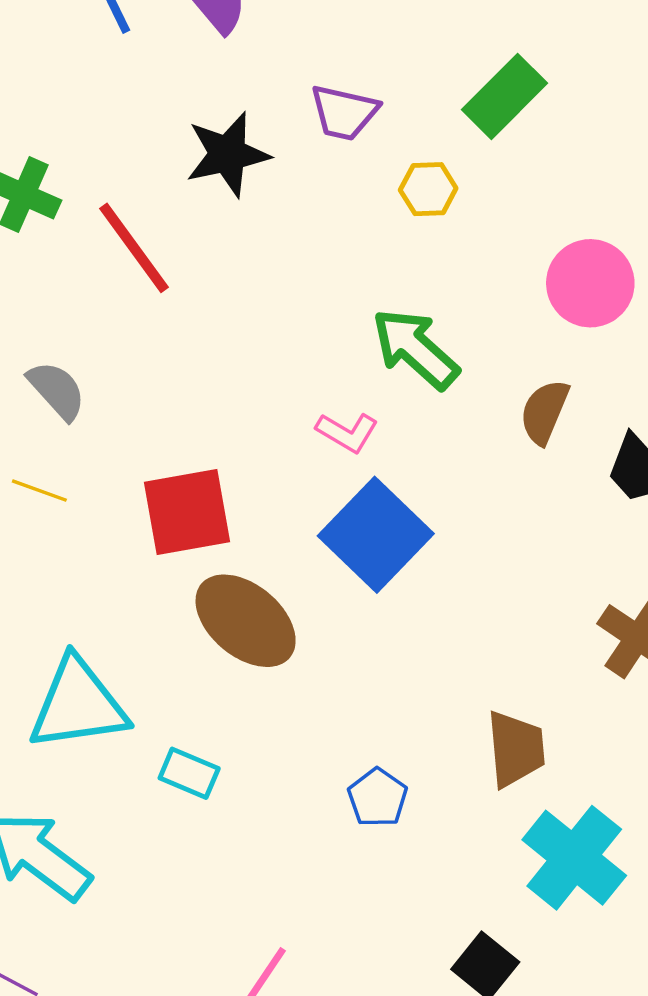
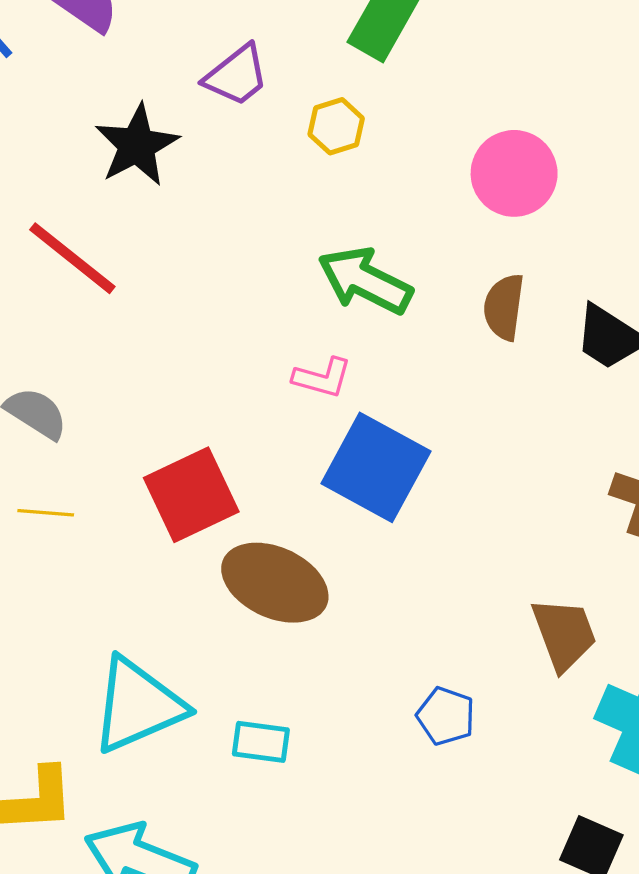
purple trapezoid: (344, 112) -> (236, 75), turned -36

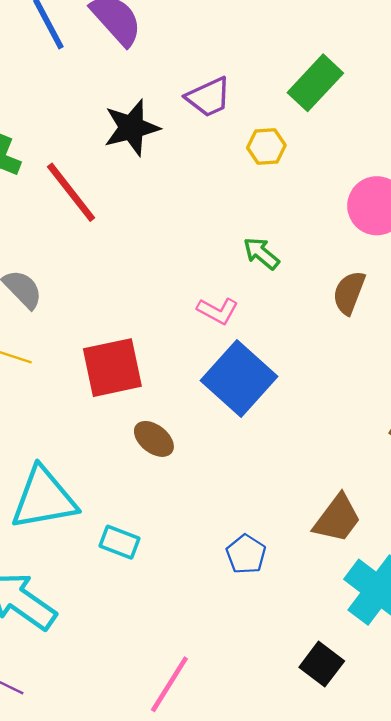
green arrow: (365, 281) -> (261, 253), size x0.6
brown ellipse: (275, 583) -> (154, 439), size x0.6
brown trapezoid: (564, 634) -> (337, 519), turned 44

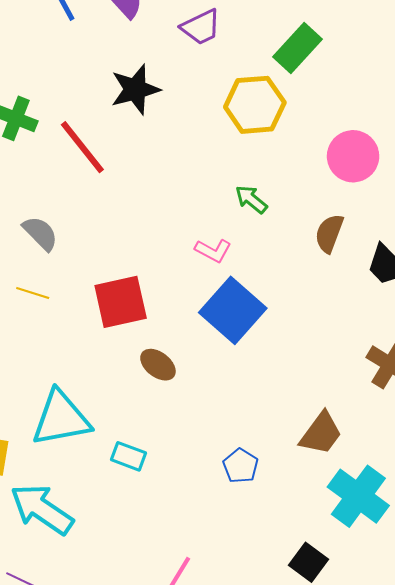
purple trapezoid: (208, 97) -> (201, 27), moved
yellow hexagon: (266, 146) -> (255, 105), size x1.8

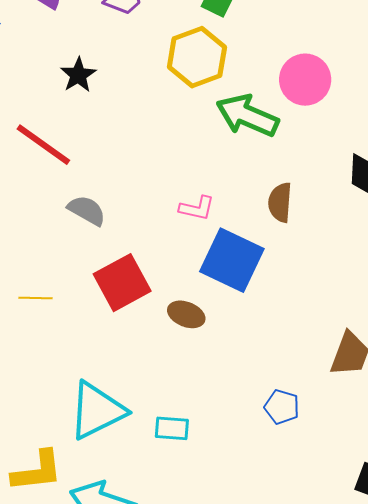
black star: (135, 89) -> (78, 75), size x0.7
green arrow: (251, 199) -> (247, 116), moved, size x1.8
gray semicircle: (40, 233) -> (87, 210), moved
brown semicircle: (329, 233) -> (280, 202), moved
brown ellipse: (158, 365) -> (186, 314), moved

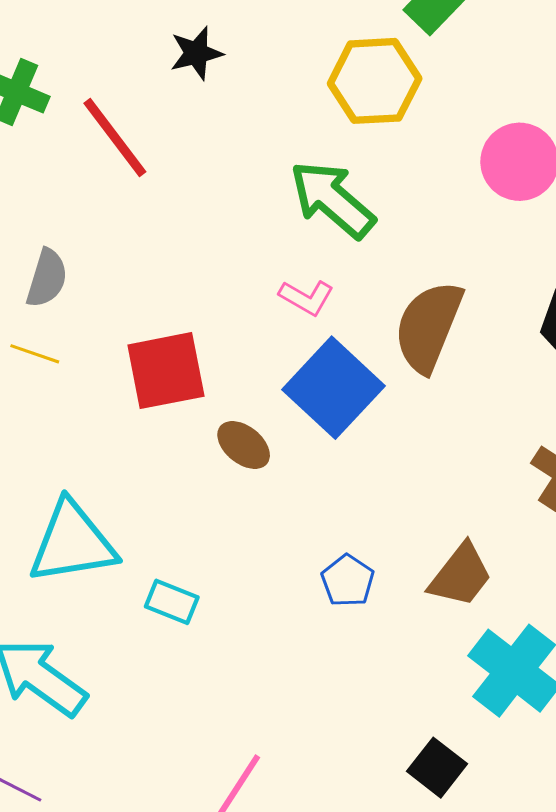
green arrow: (247, 116) -> (332, 199), moved
brown semicircle: (280, 202) -> (428, 327), size x1.6
gray semicircle: (87, 210) -> (47, 278), moved, turned 60
blue pentagon: (282, 407) -> (348, 581), moved

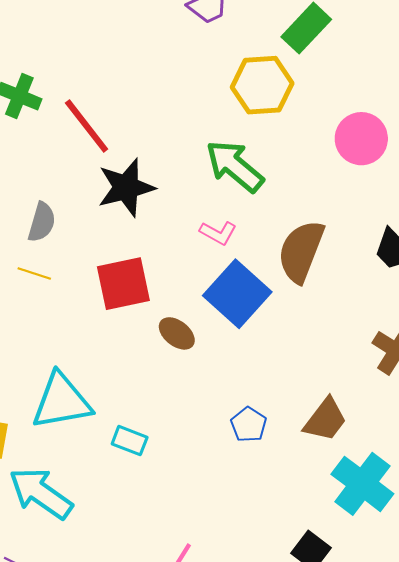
black star: (196, 53) -> (126, 187), moved, size x1.6

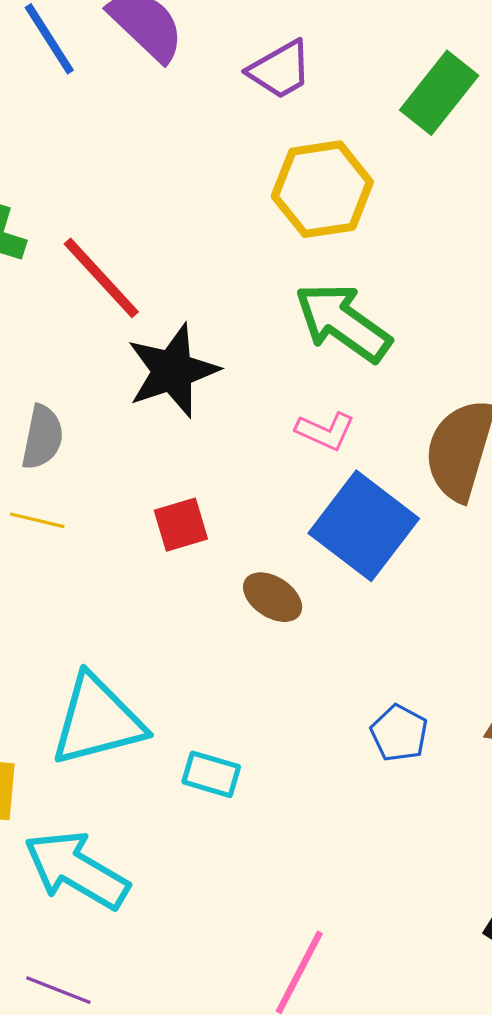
yellow hexagon: (262, 85) -> (322, 189), moved
red square: (123, 284) -> (181, 525), size x0.6

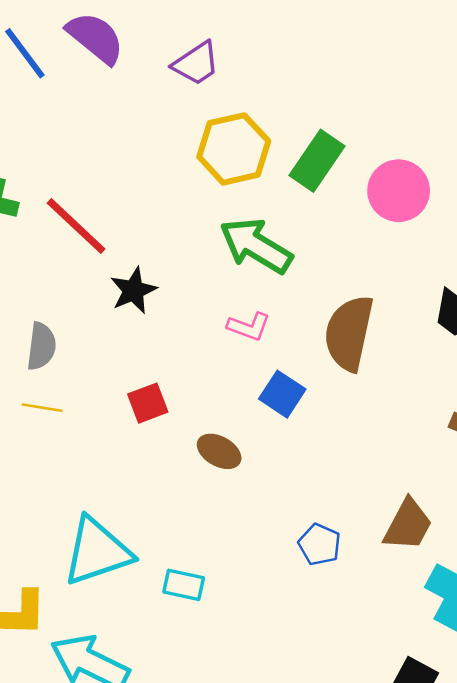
green rectangle: (439, 93) -> (317, 161), moved
black star: (173, 371) -> (133, 290), size x0.7
blue square: (364, 526) -> (282, 394), size x0.6

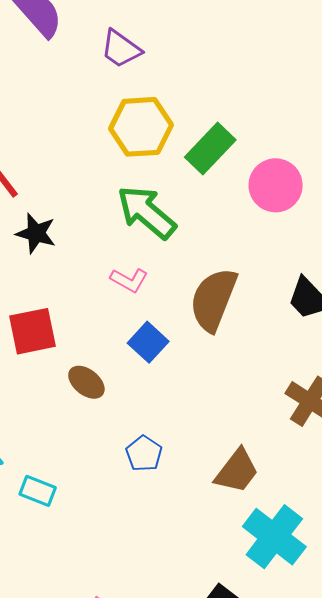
purple trapezoid: (196, 64) -> (121, 49), turned 60
black star: (133, 290) -> (36, 233), turned 30
red square: (148, 403) -> (32, 331), size x1.4
blue pentagon: (319, 544) -> (144, 454), moved

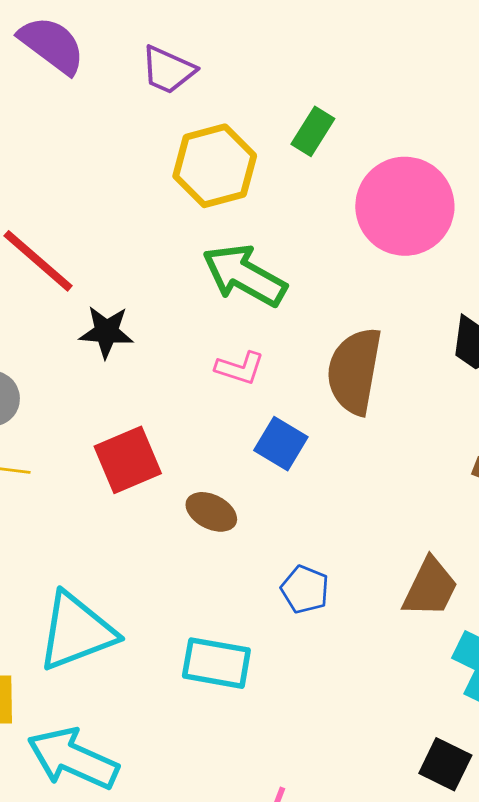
green rectangle: (210, 148) -> (313, 131), moved, size x0.7
pink circle: (276, 185) -> (405, 206), size x1.4
cyan rectangle: (38, 491) -> (216, 663), moved, size x1.4

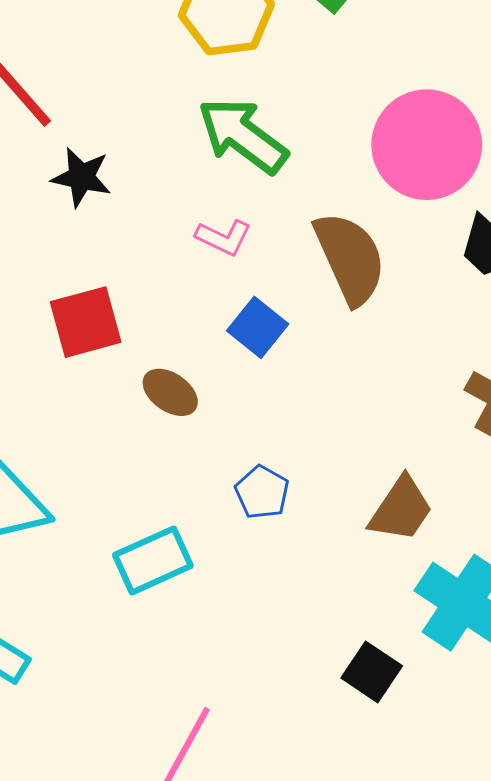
pink circle: (405, 206) -> (427, 145), moved
brown semicircle: (354, 371) -> (350, 258), turned 138
cyan rectangle: (216, 663) -> (153, 560), turned -42
black square: (445, 764) -> (372, 672), moved

